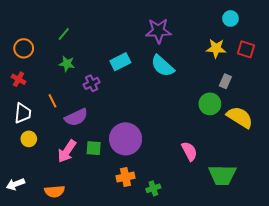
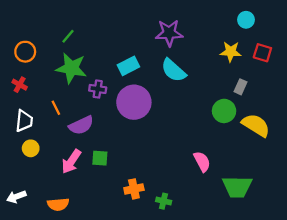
green star: (67, 64) -> (71, 68), size x1.8
purple cross: (92, 83) -> (98, 89), turned 35
purple circle: (126, 139) -> (134, 102), moved
green cross: (153, 188) -> (164, 201), turned 32

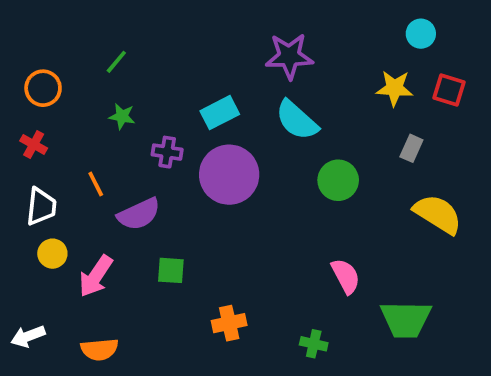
green star: (71, 68) -> (122, 116), size x0.5
green circle: (224, 111) -> (338, 180), moved
pink arrow: (71, 162) -> (96, 276), moved
green cross: (164, 201) -> (314, 344), moved

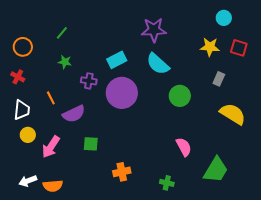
green trapezoid: (406, 319) -> (216, 170), turned -60
white arrow: (28, 336) -> (28, 181), moved

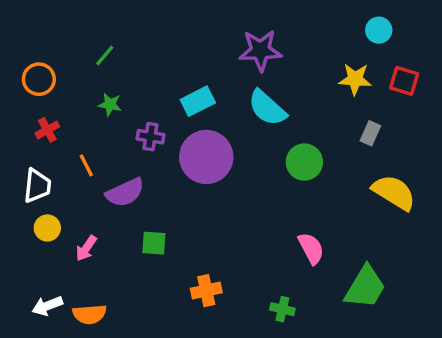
red cross: (18, 77) -> (47, 130), moved, turned 32
pink arrow: (51, 147) -> (86, 248), size x0.7

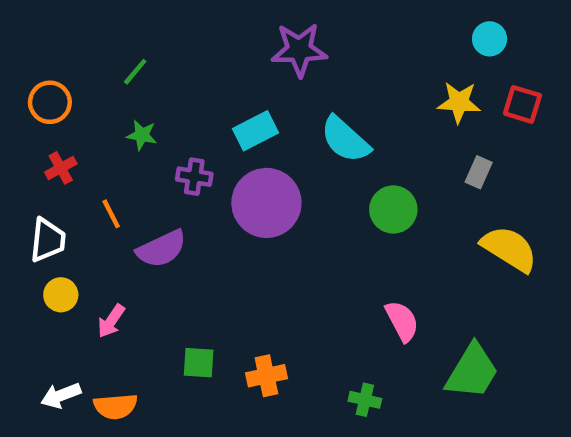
purple star: (260, 50) -> (299, 50), moved
green square: (154, 243) -> (199, 363), moved

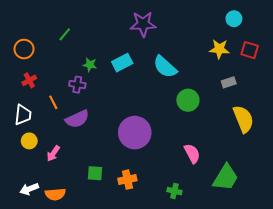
green star: (142, 135) -> (90, 65), moved
gray rectangle: (479, 172) -> (229, 82), turned 48
purple cross: (194, 177) -> (77, 85), moved
purple circle: (266, 203) -> (135, 133), moved
yellow semicircle: (509, 249) -> (243, 119), turned 36

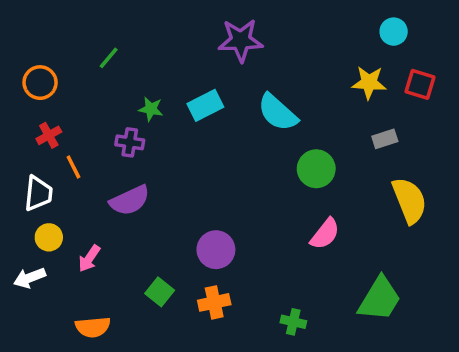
orange line: (53, 102) -> (73, 167), moved
purple circle: (135, 133) -> (216, 250), moved, size x0.7
pink semicircle: (192, 153) -> (325, 234), moved, turned 66
green square: (95, 173) -> (160, 292), turned 35
white arrow: (29, 189) -> (29, 278), moved

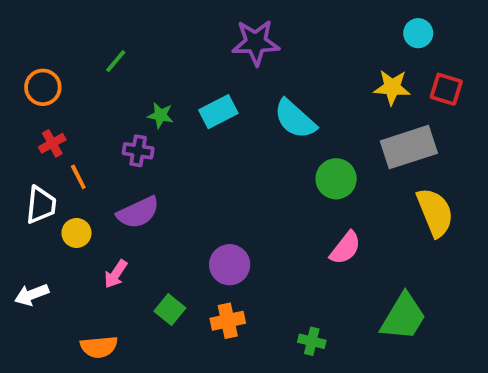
gray rectangle: (385, 139) -> (409, 147), size x2.0
yellow circle: (49, 237) -> (76, 233), moved
pink arrow: (89, 258) -> (116, 274), moved

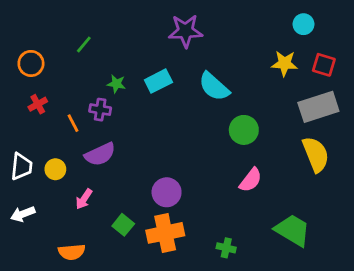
gray rectangle: (409, 147) -> (318, 107), moved
orange line: (78, 177) -> (73, 123), moved
white trapezoid: (41, 205) -> (21, 167), moved
green trapezoid: (403, 317) -> (293, 230), turned -90
orange cross: (228, 321) -> (165, 233), size x1.5

